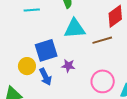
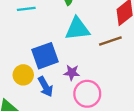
pink circle: (103, 81) -> (87, 94), moved

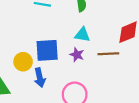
cyan triangle: (77, 29) -> (82, 35), size x0.7
purple star: (72, 73) -> (77, 55), moved

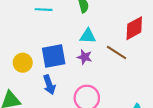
brown line: (108, 54) -> (117, 53), turned 42
yellow circle: (23, 62) -> (23, 63), moved

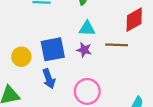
brown line: (117, 53) -> (117, 45), turned -30

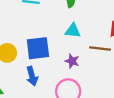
purple star: (84, 50) -> (72, 61), moved

